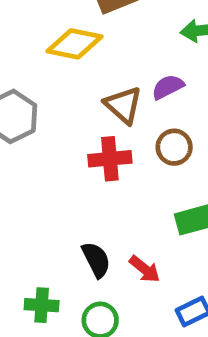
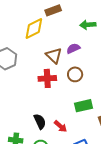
yellow diamond: (74, 44) -> (34, 29), turned -40

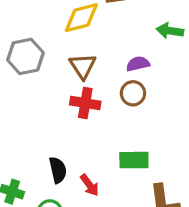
brown triangle: (54, 56) -> (83, 66), moved
brown circle: (75, 74) -> (133, 93), moved

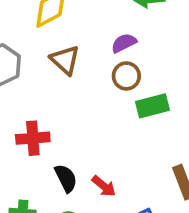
red cross: (85, 103) -> (33, 138), moved
green rectangle: (134, 160) -> (152, 106), moved

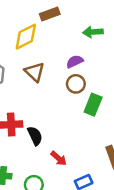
green rectangle: (152, 106) -> (93, 105), turned -55
black semicircle: (66, 178) -> (35, 136), moved

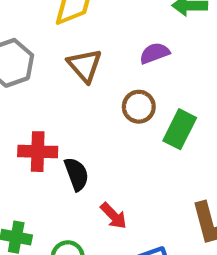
brown circle: (76, 84) -> (139, 107), moved

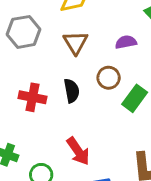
black semicircle: (76, 174) -> (72, 91), moved
red arrow: (114, 216) -> (78, 151), size x1.4

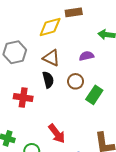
brown triangle: (75, 42) -> (51, 58), turned -30
black semicircle: (72, 91) -> (48, 80), moved

